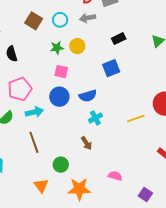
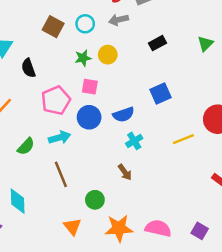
blue square: (111, 68) -> (160, 94), moved
pink pentagon: (20, 89) -> (56, 100), moved
pink semicircle: (115, 176) -> (158, 228), moved, size x1.5

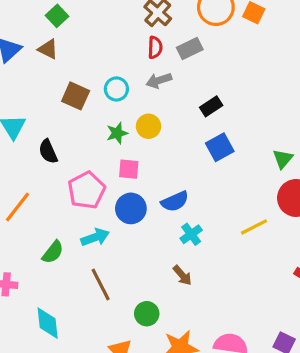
green triangle: (205, 44) -> (283, 159), moved
blue square: (160, 94) -> (220, 147), moved

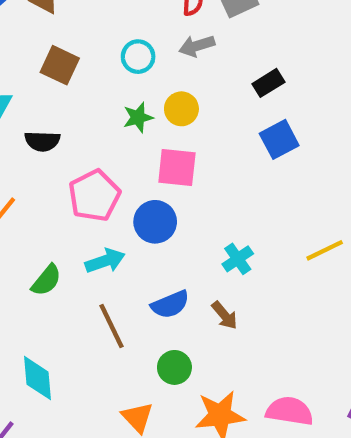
brown square: (76, 96) -> (60, 65), moved
black semicircle: (48, 151) -> (42, 141), turned -65
pink square: (129, 169) -> (177, 167), moved, size x1.4
blue semicircle: (175, 201) -> (170, 304), moved

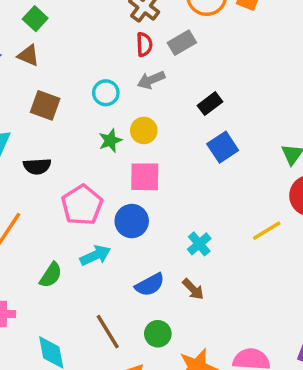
brown line: (112, 326) -> (108, 332), moved

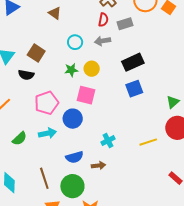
brown triangle: (28, 55) -> (55, 13), moved
black rectangle: (210, 104) -> (133, 62), size x1.5
brown square: (45, 105) -> (36, 53), moved
brown arrow: (193, 289) -> (99, 165), turned -64
green circle: (158, 334) -> (72, 186), size x1.5

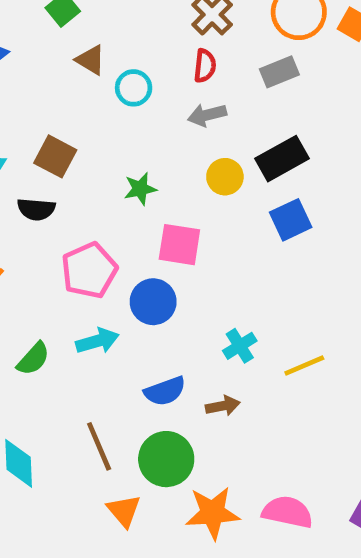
gray rectangle: (125, 24) -> (279, 72), moved
cyan circle: (75, 42) -> (134, 88), moved
yellow circle: (92, 69) -> (225, 177), moved
yellow line: (148, 142) -> (304, 365), moved

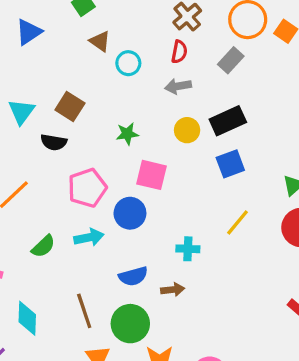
gray rectangle: (279, 72) -> (231, 60), turned -30
cyan cross: (240, 346) -> (188, 249), turned 30
yellow line: (304, 365) -> (237, 222), moved, turned -32

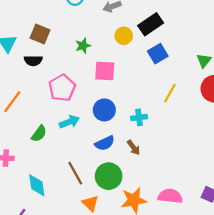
blue circle: (130, 213) -> (104, 110), moved
brown arrow: (173, 290) -> (134, 147), turned 70

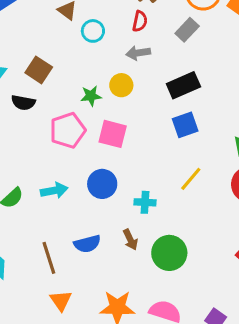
yellow circle: (124, 36) -> (121, 85), moved
pink pentagon: (62, 88) -> (68, 130), moved
blue semicircle: (105, 143) -> (87, 244), moved
green circle: (109, 176) -> (169, 253), moved

